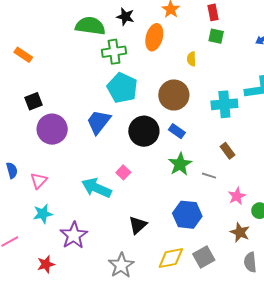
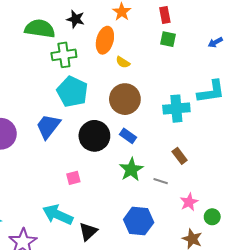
yellow semicircle: (191, 59) -> (123, 62), moved, turned -56
pink square: (123, 172) -> (73, 178), turned 32
cyan arrow: (96, 188) -> (58, 215), moved

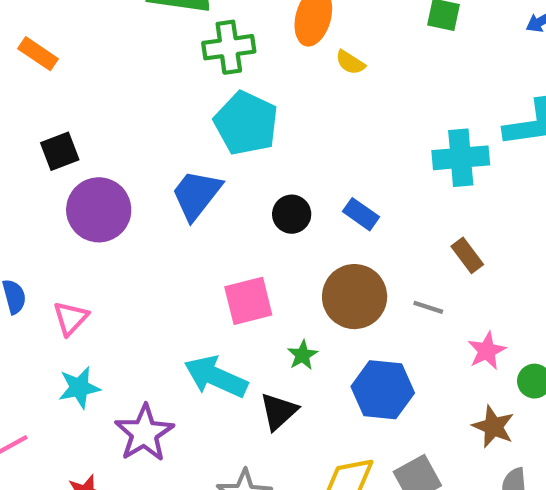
brown circle: (125, 99) -> (355, 297), moved
black circle: (94, 136) -> (292, 214), size x0.6
green star: (131, 169) -> (303, 355), moved, size x0.6
pink square: (73, 178) -> (248, 301), size x1.6

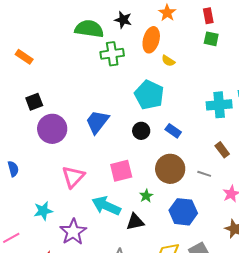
cyan pentagon: (246, 123) -> (149, 95), moved
pink triangle: (71, 318) -> (73, 177), moved, size x1.4
black triangle: (279, 411) -> (135, 222), turned 30

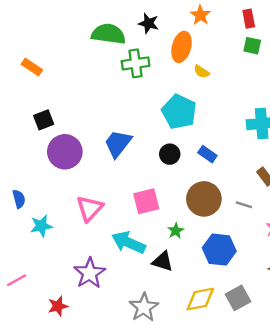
cyan star: (43, 211) -> (41, 226), moved
black triangle: (135, 222) -> (163, 261), turned 30

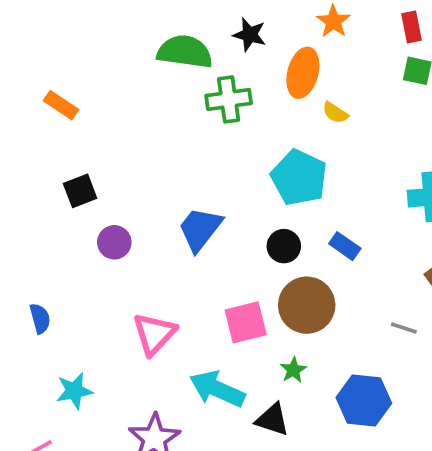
purple circle: (65, 152) -> (114, 242), size x0.6
brown circle: (204, 199) -> (307, 305), moved
cyan star: (41, 226) -> (74, 391), moved

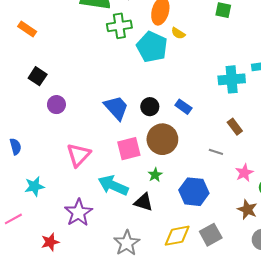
cyan pentagon: (299, 178) -> (152, 47), moved
black square: (80, 191) -> (38, 76), turned -36
blue trapezoid: (200, 229) -> (116, 108), moved, turned 100

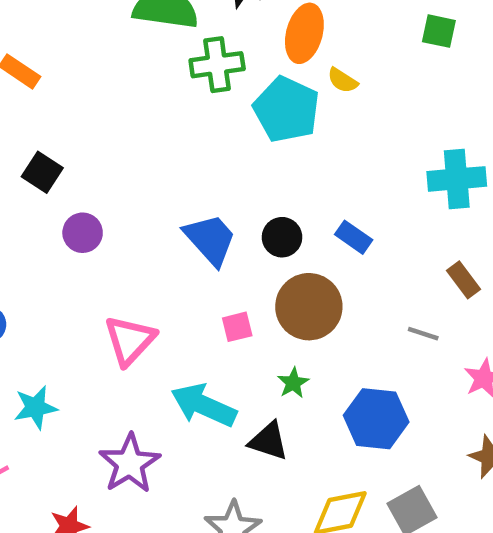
pink square: (129, 149) -> (237, 327), size x0.6

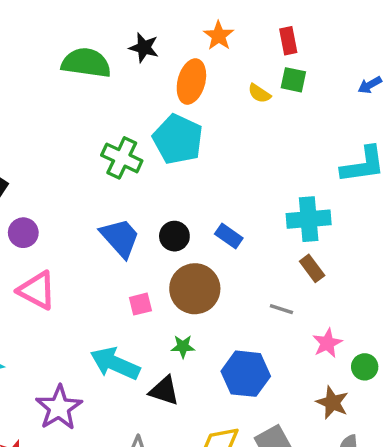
green cross: (217, 65) -> (122, 158), moved, turned 33
yellow semicircle: (342, 80) -> (259, 93), moved
cyan cross: (457, 179) -> (309, 219), moved
pink triangle: (130, 340) -> (37, 290), moved, turned -45
green star: (293, 383) -> (183, 346), turned 30

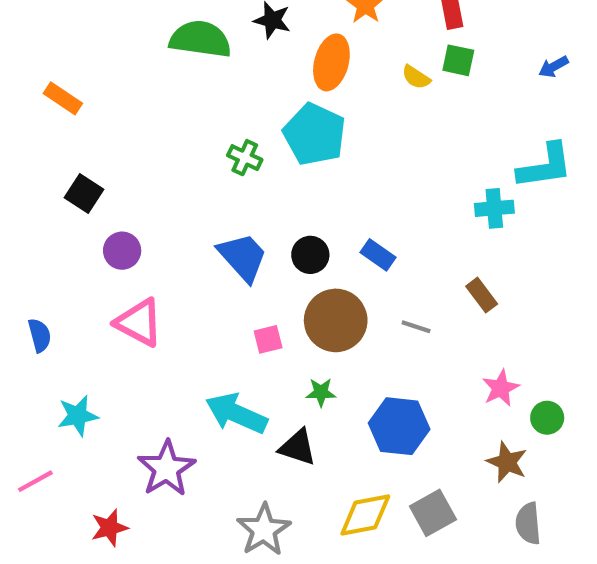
green cross: (122, 158) -> (245, 158), size x0.7
cyan cross: (309, 219) -> (494, 208), moved, size x0.7
gray line: (281, 309) -> (416, 327), moved

